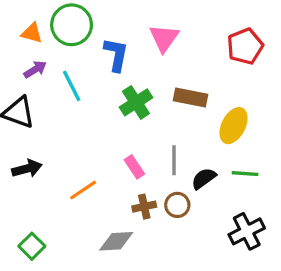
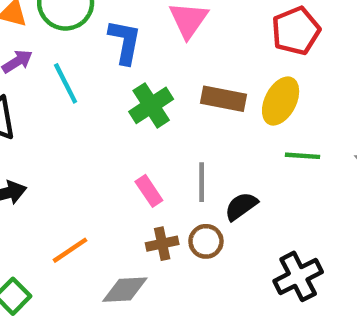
yellow ellipse: (233, 126) -> (281, 101), moved
green line: (245, 174) -> (302, 156), moved
orange line: (83, 190) -> (70, 250), moved

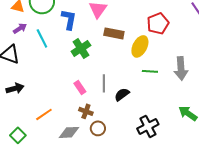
red pentagon: (296, 31) -> (158, 23), moved
brown rectangle: (224, 99) -> (114, 33), moved
brown circle: (206, 241) -> (98, 128), moved
brown cross: (162, 244) -> (86, 111), turned 32

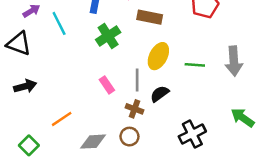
yellow ellipse: (140, 46) -> (158, 56), moved
brown cross: (86, 111) -> (135, 109), moved

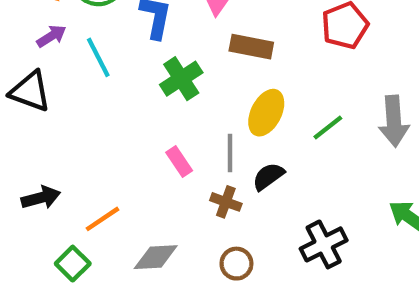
green line: (195, 65) -> (328, 128), turned -42
black arrow: (25, 86) -> (41, 198), moved
brown circle: (129, 137) -> (236, 264), moved
green square: (29, 145) -> (73, 264), moved

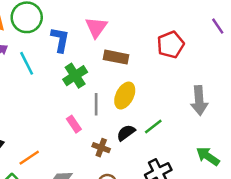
green line: (328, 128) -> (153, 127), moved
gray line: (230, 153) -> (96, 104), moved

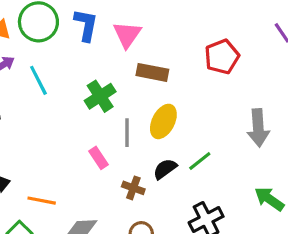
blue L-shape: (60, 40) -> (86, 25), moved
orange line: (29, 158) -> (42, 201), turned 45

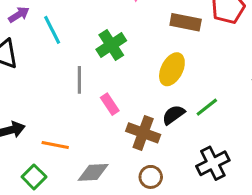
brown rectangle: (152, 72) -> (186, 22), moved
gray line: (127, 133) -> (79, 80), moved
brown cross: (133, 188) -> (143, 133), size x1.5

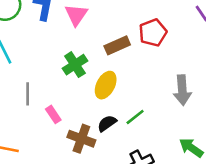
brown rectangle: (186, 22) -> (117, 45), turned -35
green cross: (111, 45) -> (75, 65), moved

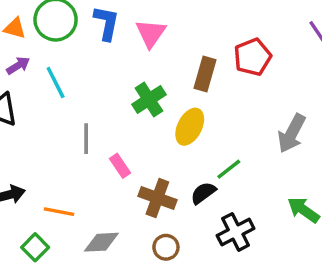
brown rectangle: (117, 45) -> (205, 74), turned -50
gray arrow: (182, 90) -> (292, 133), turned 32
black semicircle: (107, 123) -> (203, 193), moved

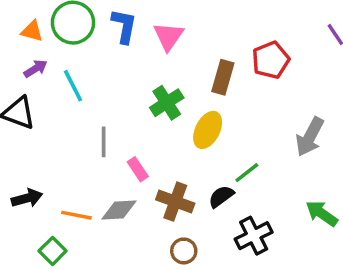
gray diamond: (101, 242) -> (119, 210), moved

